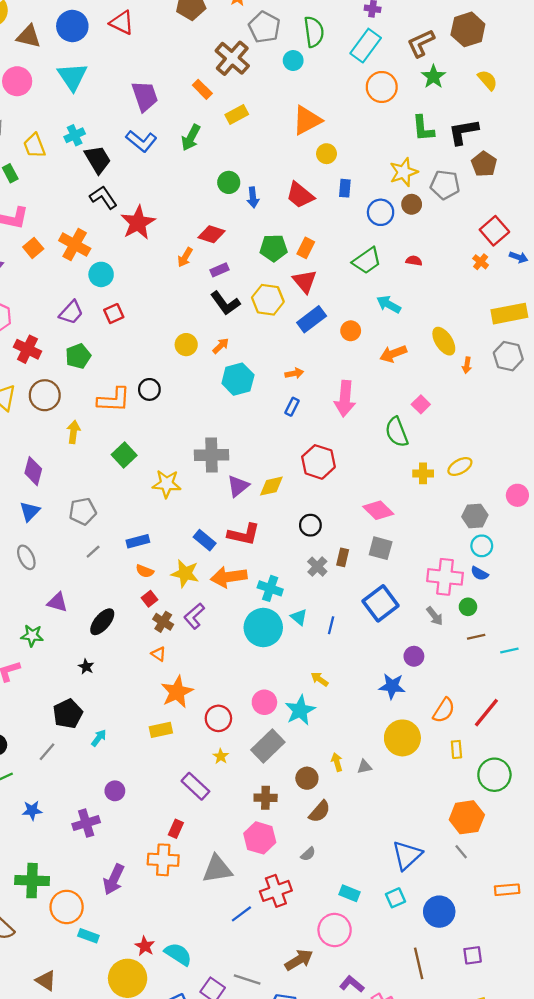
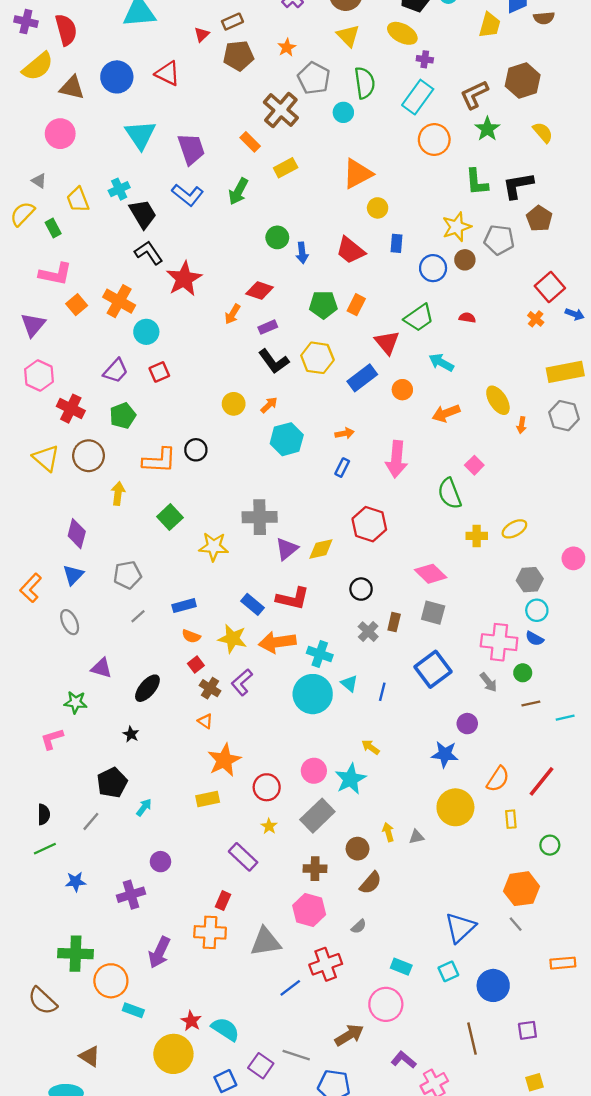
cyan triangle: (72, 77) -> (140, 135), moved
red triangle: (305, 281) -> (387, 342), moved
green circle: (494, 775) -> (550, 845), size x0.6

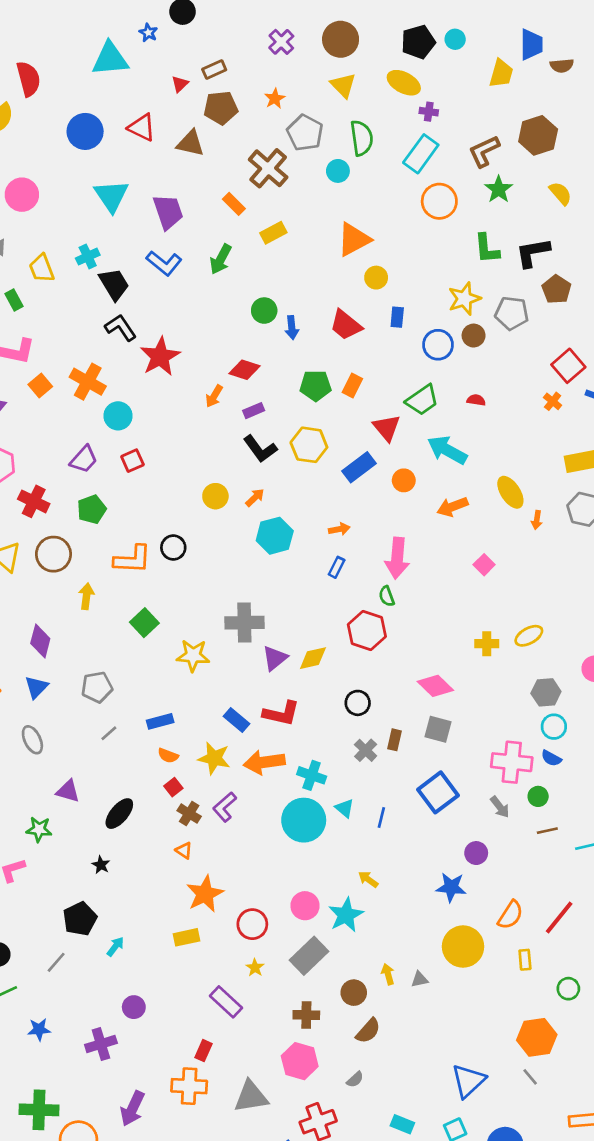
brown triangle: (72, 88) -> (190, 143), moved
cyan arrow: (441, 363) -> (447, 450), size x1.4
green semicircle: (450, 493) -> (387, 596), moved, size x0.6

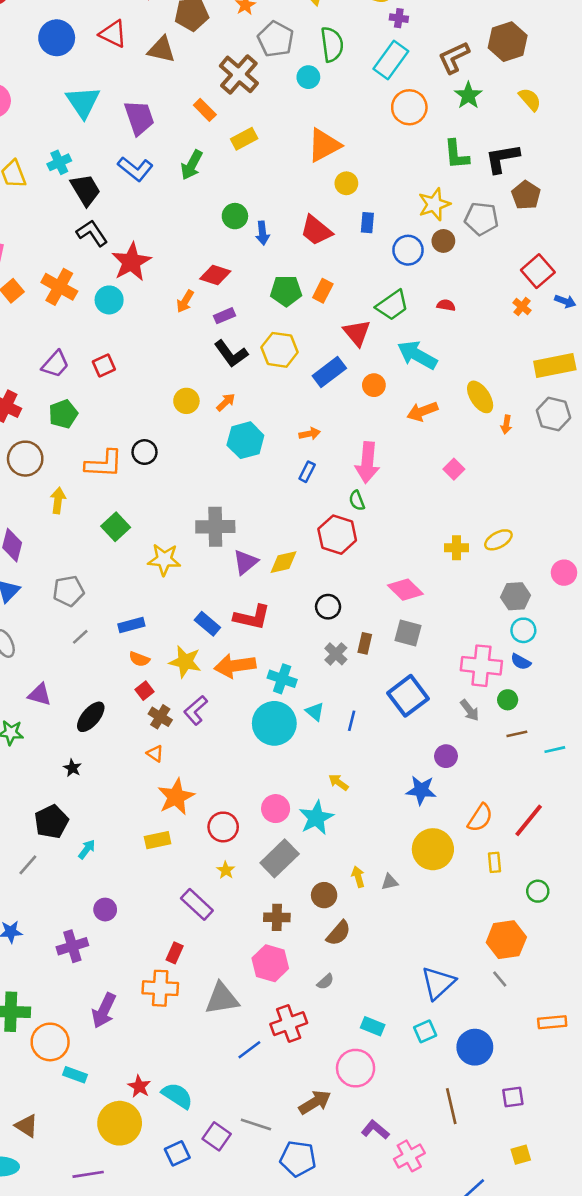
cyan circle: (118, 416) -> (109, 300), moved

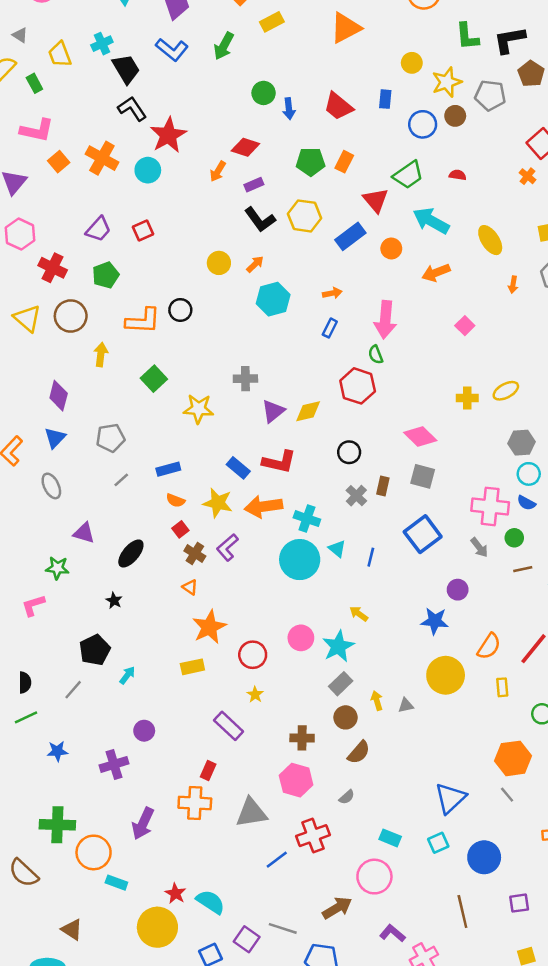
yellow circle: (346, 183) -> (412, 63), moved
yellow ellipse: (480, 397) -> (490, 240), moved
gray cross: (215, 527) -> (245, 379), size x0.7
gray rectangle: (280, 858) -> (341, 684), moved, size x0.7

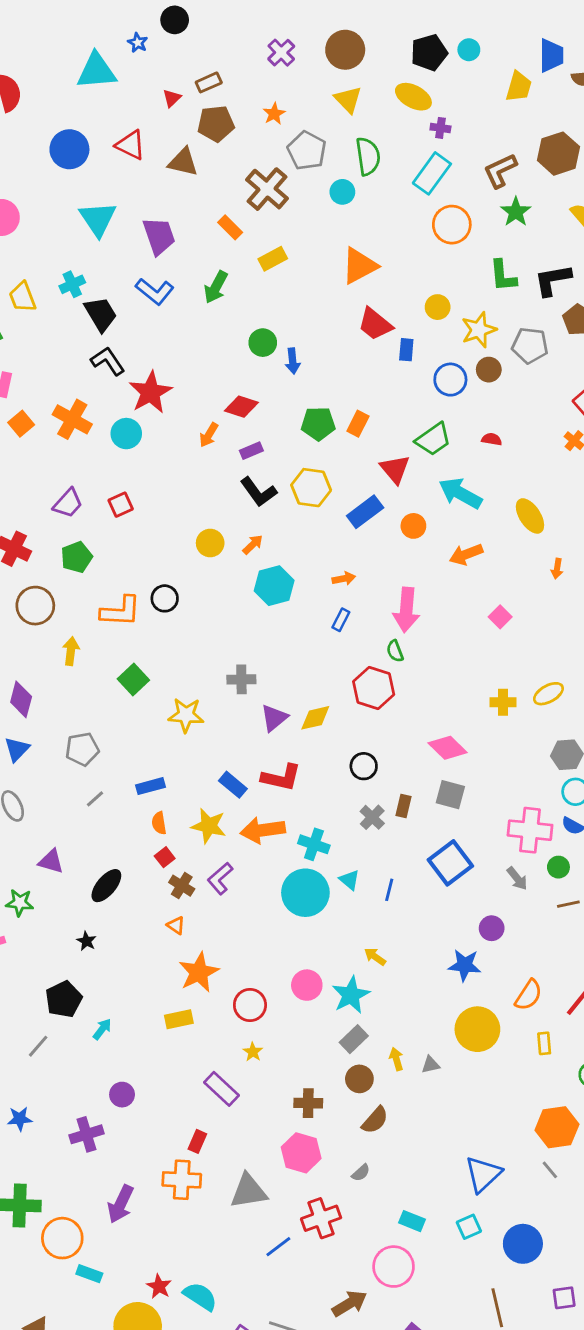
red trapezoid: (338, 106) -> (375, 324), moved
orange semicircle: (176, 500) -> (159, 823), turned 60

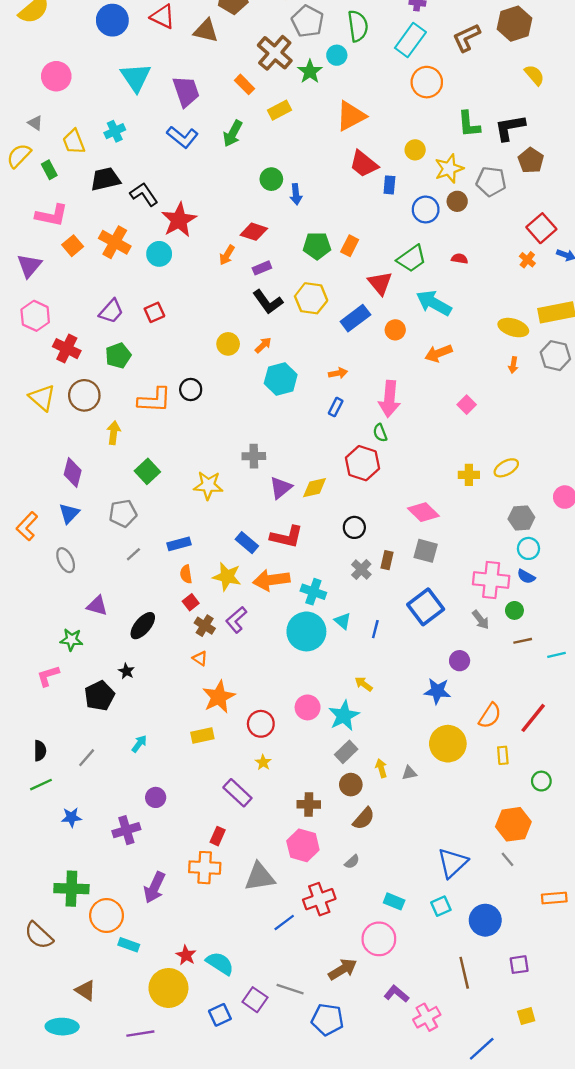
green star: (516, 212) -> (310, 72), moved
black trapezoid: (101, 314) -> (105, 179), moved, turned -72
yellow ellipse: (530, 516) -> (513, 328), moved, turned -40
green square: (133, 679) -> (147, 471), moved
black pentagon: (64, 999) -> (100, 696), moved

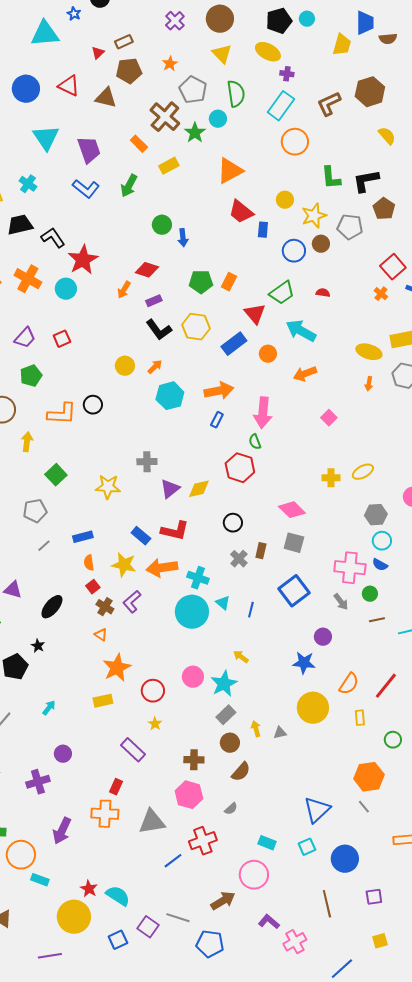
cyan cross: (115, 131) -> (28, 184), turned -30
orange arrow: (338, 373) -> (219, 391), size x1.8

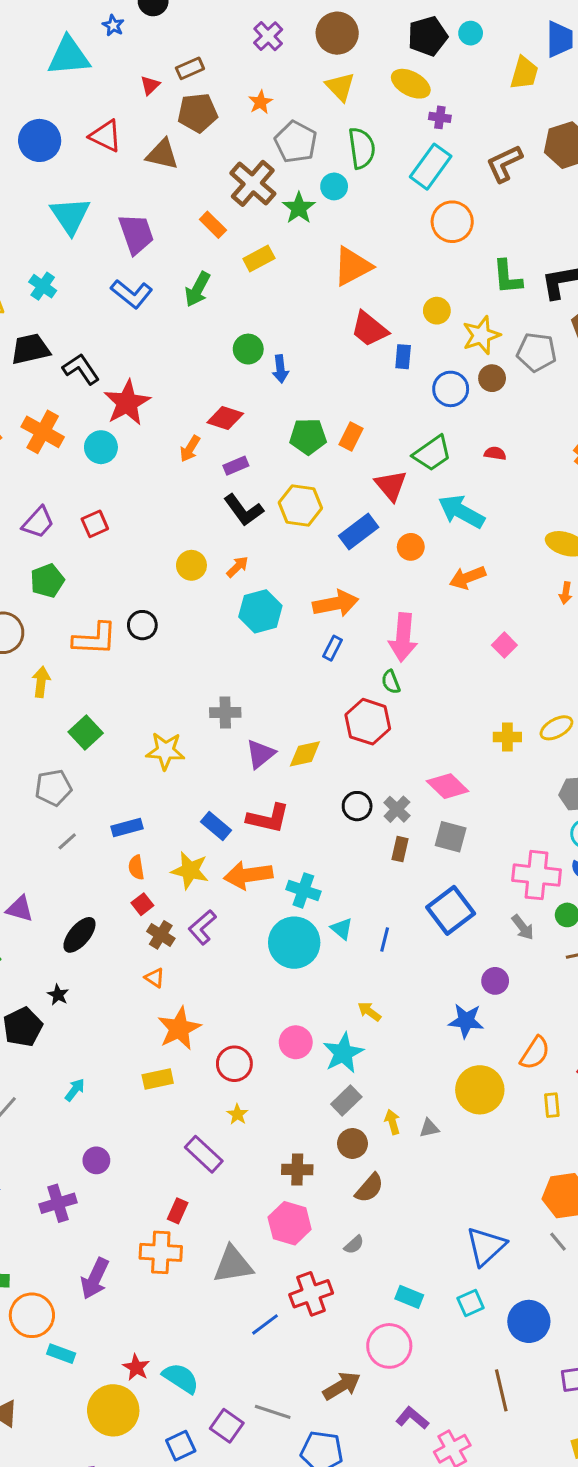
gray cross: (239, 559) -> (397, 809), moved

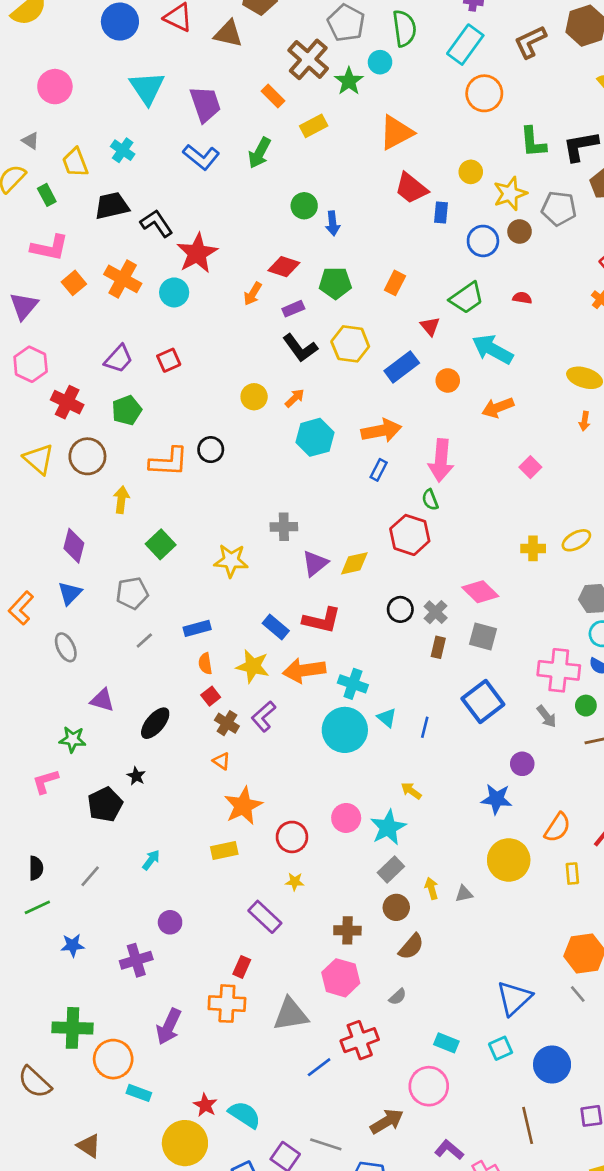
green pentagon: (308, 436) -> (335, 283), moved
red triangle: (391, 486) -> (430, 326), size x0.7
yellow star: (237, 1114) -> (295, 882), turned -30

